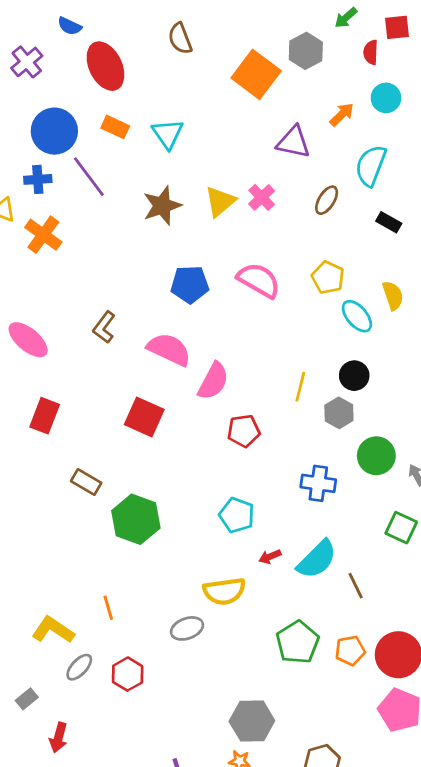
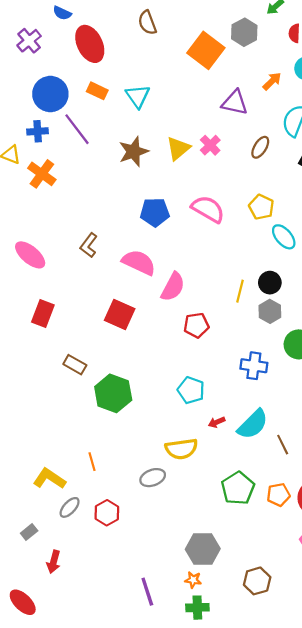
black circle: (354, 376) -> (270, 283), moved

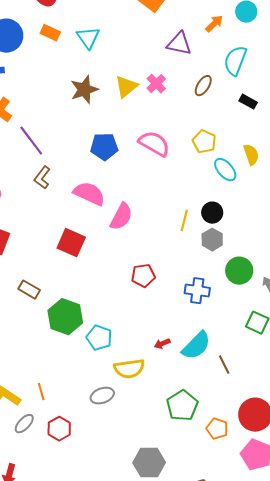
purple line: (77, 129) -> (31, 141), moved
red pentagon: (196, 325) -> (143, 276), moved
cyan pentagon: (191, 390) -> (99, 338), moved
orange line: (92, 462) -> (41, 392), moved
orange pentagon: (278, 495) -> (217, 429), moved, turned 30

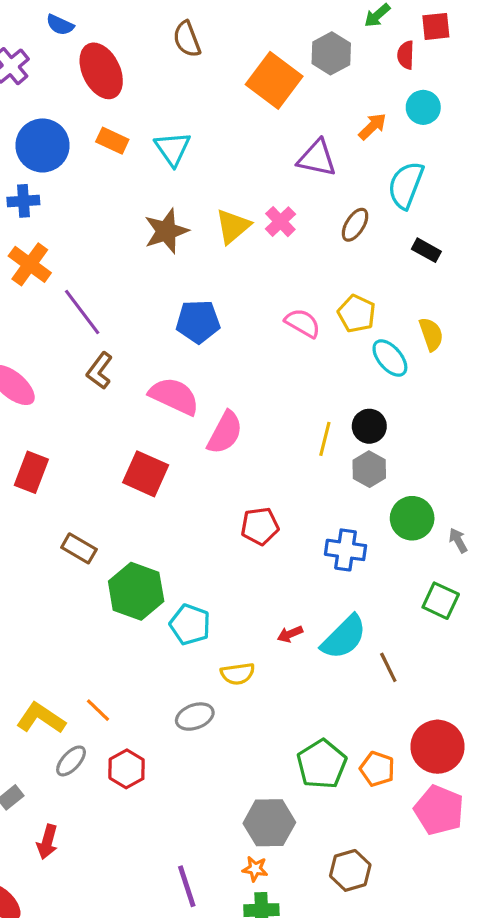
pink semicircle: (154, 144) -> (303, 323), moved, size x0.7
yellow semicircle: (129, 369) -> (238, 674), size x0.7
orange line: (41, 392) -> (98, 710), turned -30
green pentagon: (182, 406) -> (322, 764), moved

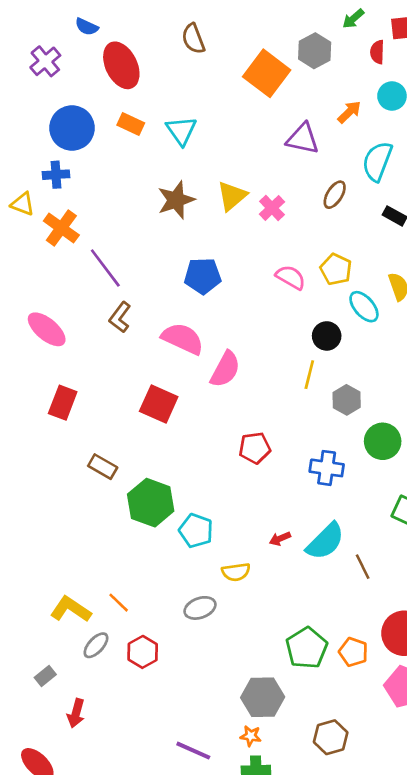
pink cross: (280, 222) -> (272, 208), moved
black circle: (369, 426) -> (327, 336), moved
purple line: (187, 886) -> (193, 751), turned -48

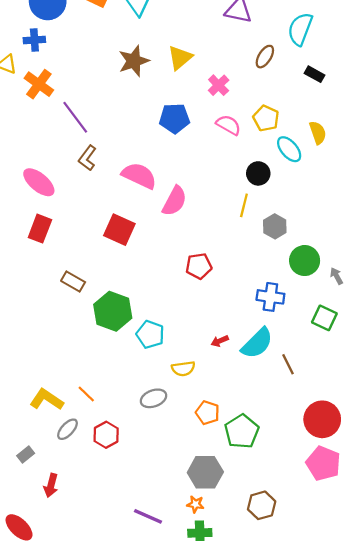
pink cross: (272, 208) -> (219, 85), moved
blue pentagon: (203, 276) -> (174, 118), moved
pink ellipse: (47, 329) -> (39, 182), moved
blue cross: (327, 468) -> (270, 297), moved
orange pentagon: (353, 652) -> (208, 413), moved

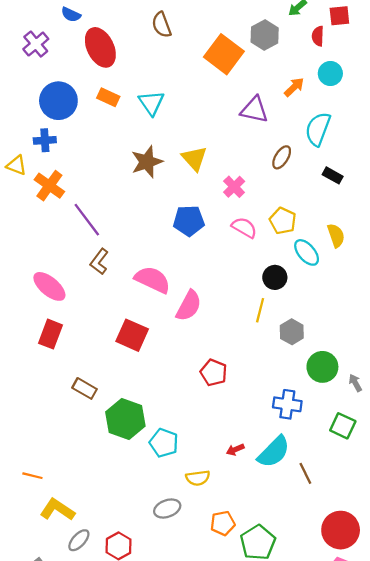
yellow triangle: (180, 58) -> (194, 158), turned -32
red pentagon: (199, 266) -> (214, 373), turned 30
orange line: (86, 394) -> (32, 476), moved, turned -30
orange pentagon: (208, 413) -> (223, 523), turned -30

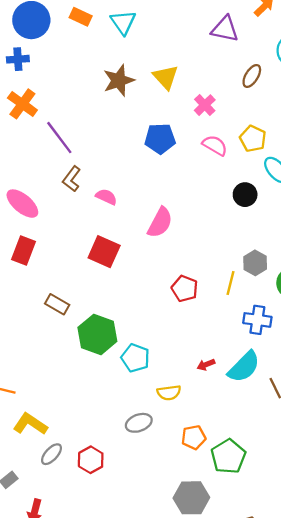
pink semicircle: (152, 280) -> (106, 197), moved, size x0.6
yellow line: (260, 310) -> (231, 283), moved
gray hexagon: (292, 332) -> (255, 263), moved

